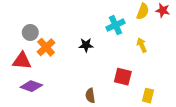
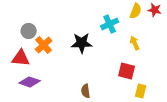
black star: (86, 45) -> (82, 43), size x1.5
red square: (123, 77) -> (127, 71), moved

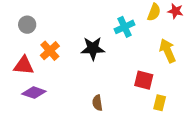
gray circle: (29, 31) -> (27, 25), moved
yellow arrow: (135, 43) -> (168, 51), moved, size x1.5

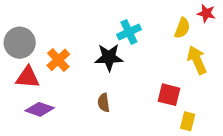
yellow semicircle: (154, 12) -> (182, 28), moved
gray circle: (27, 25) -> (20, 43), moved, size x1.5
cyan cross: (125, 27) -> (129, 32), moved
brown semicircle: (97, 103) -> (104, 103), moved

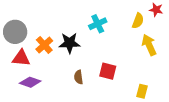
black star: (109, 57) -> (69, 43), moved
red square: (169, 95) -> (108, 71), moved

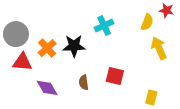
purple diamond: (30, 82) -> (47, 88), moved, turned 40

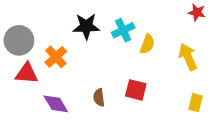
yellow semicircle: (147, 22) -> (147, 44), moved
black star: (74, 46) -> (86, 26), moved
yellow rectangle: (151, 97) -> (196, 103), moved

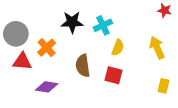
yellow semicircle: (147, 44) -> (118, 48), moved
brown semicircle: (99, 98) -> (83, 66), moved, size x1.5
purple diamond: (56, 104) -> (47, 87), turned -50

